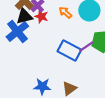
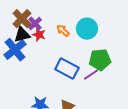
purple line: (86, 46) -> (91, 75), moved

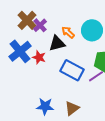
black triangle: (22, 35) -> (57, 43), moved
red star: (39, 35) -> (39, 57), moved

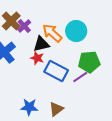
orange arrow: (68, 32) -> (52, 33), size x1.5
red star: (39, 57) -> (37, 58), moved

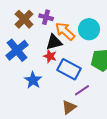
purple cross: (24, 26) -> (46, 17), moved, turned -32
purple line: (80, 77) -> (82, 90), moved
blue star: (29, 107) -> (33, 80), moved, turned 30

